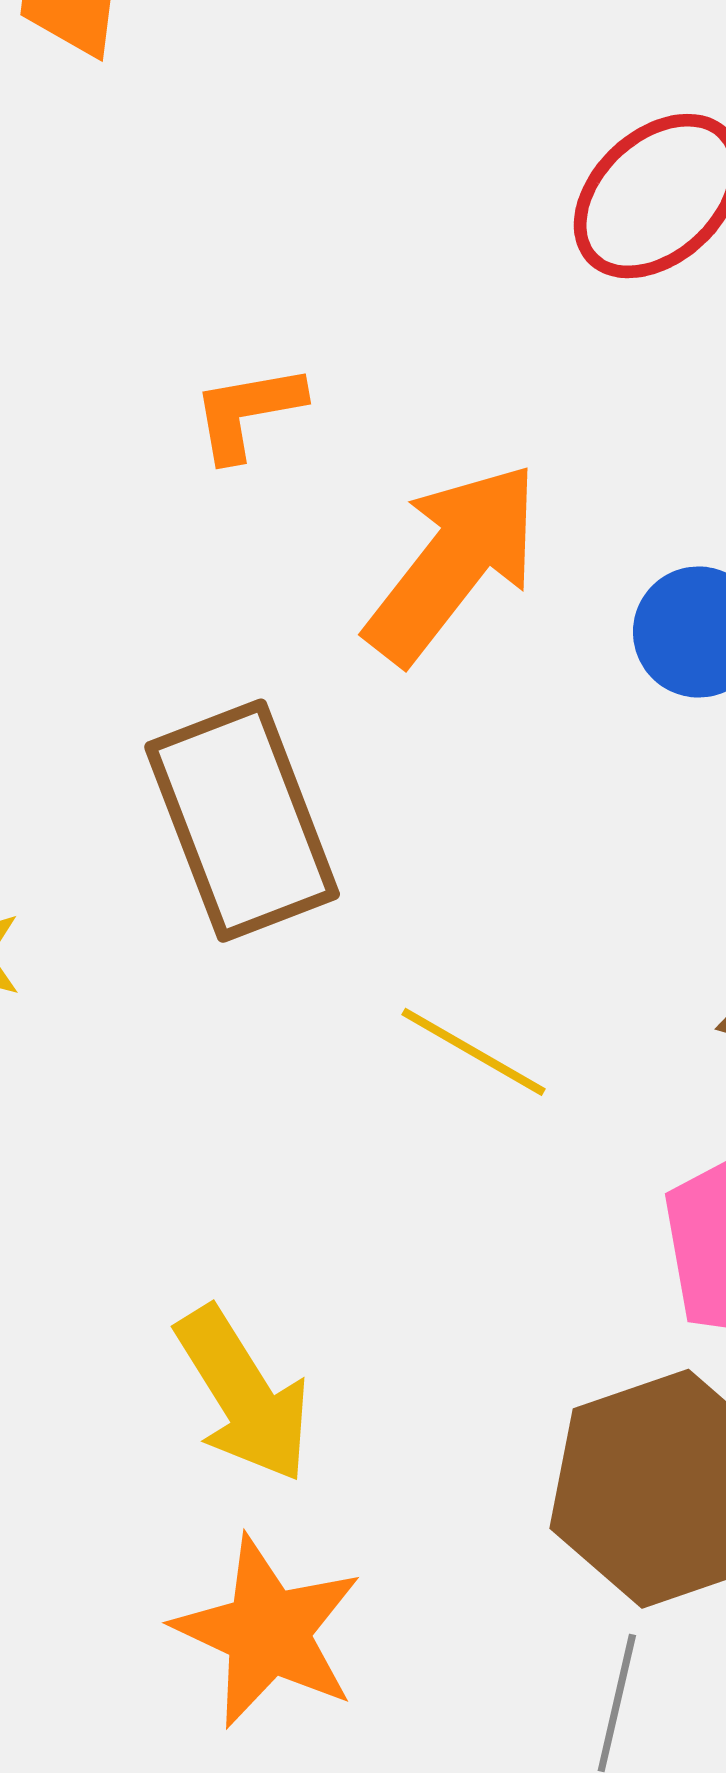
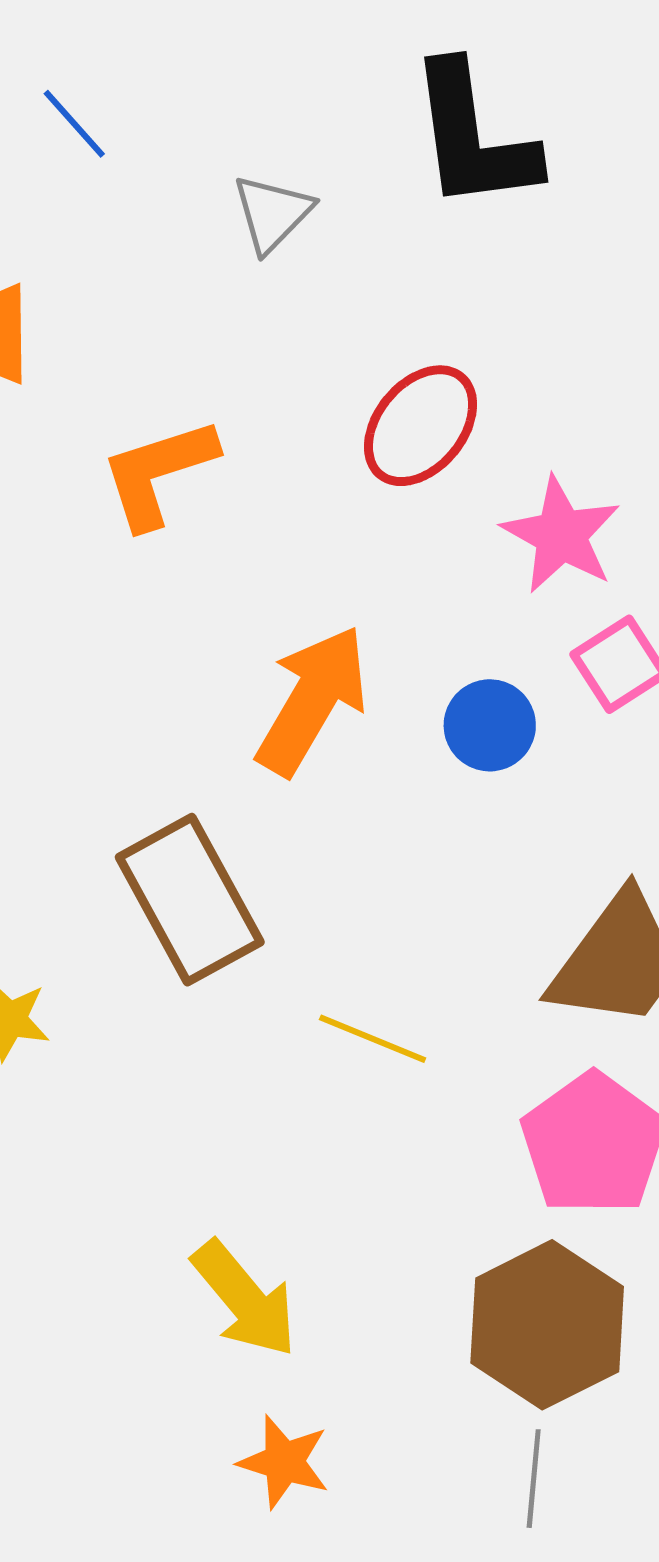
orange L-shape: (248, 412) -> (158, 473), moved, size x1.5
orange star: (268, 1632) -> (284, 1462), size x0.7

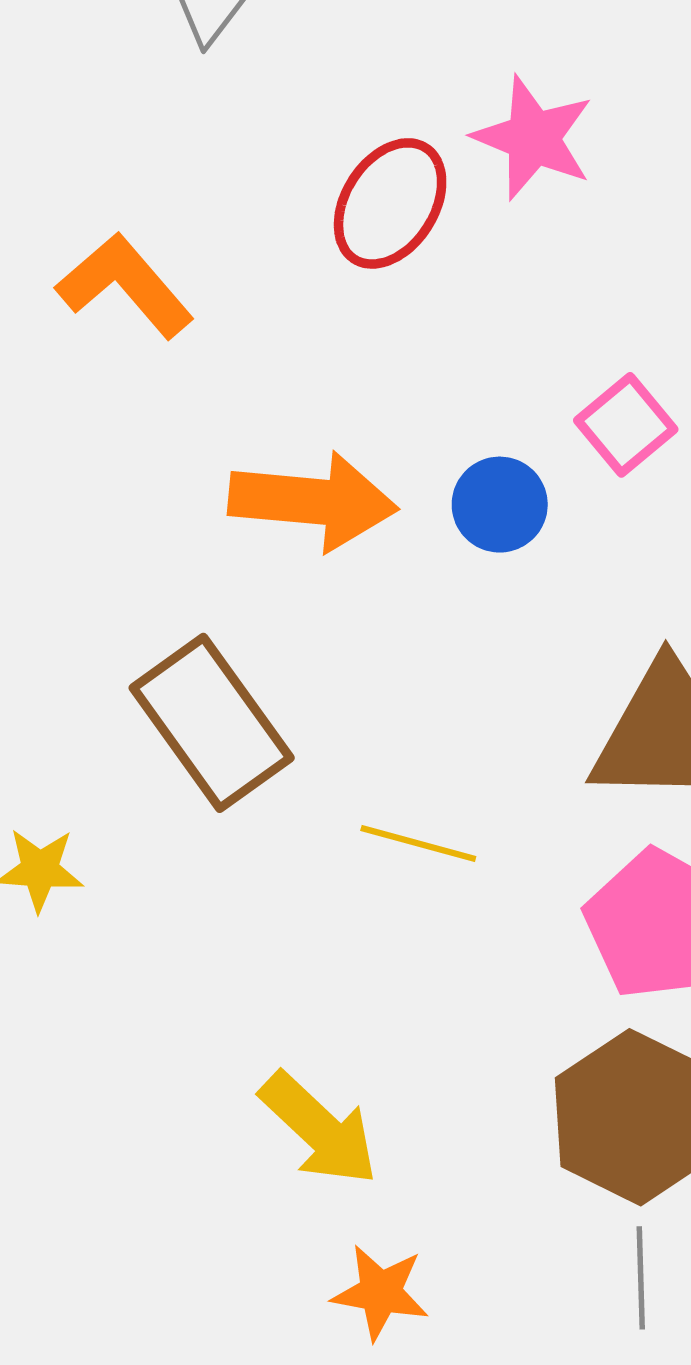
orange L-shape: (158, 473) -> (125, 285), turned 74
pink star: (561, 535) -> (533, 138), moved
orange arrow: (312, 700) -> (313, 501), turned 72

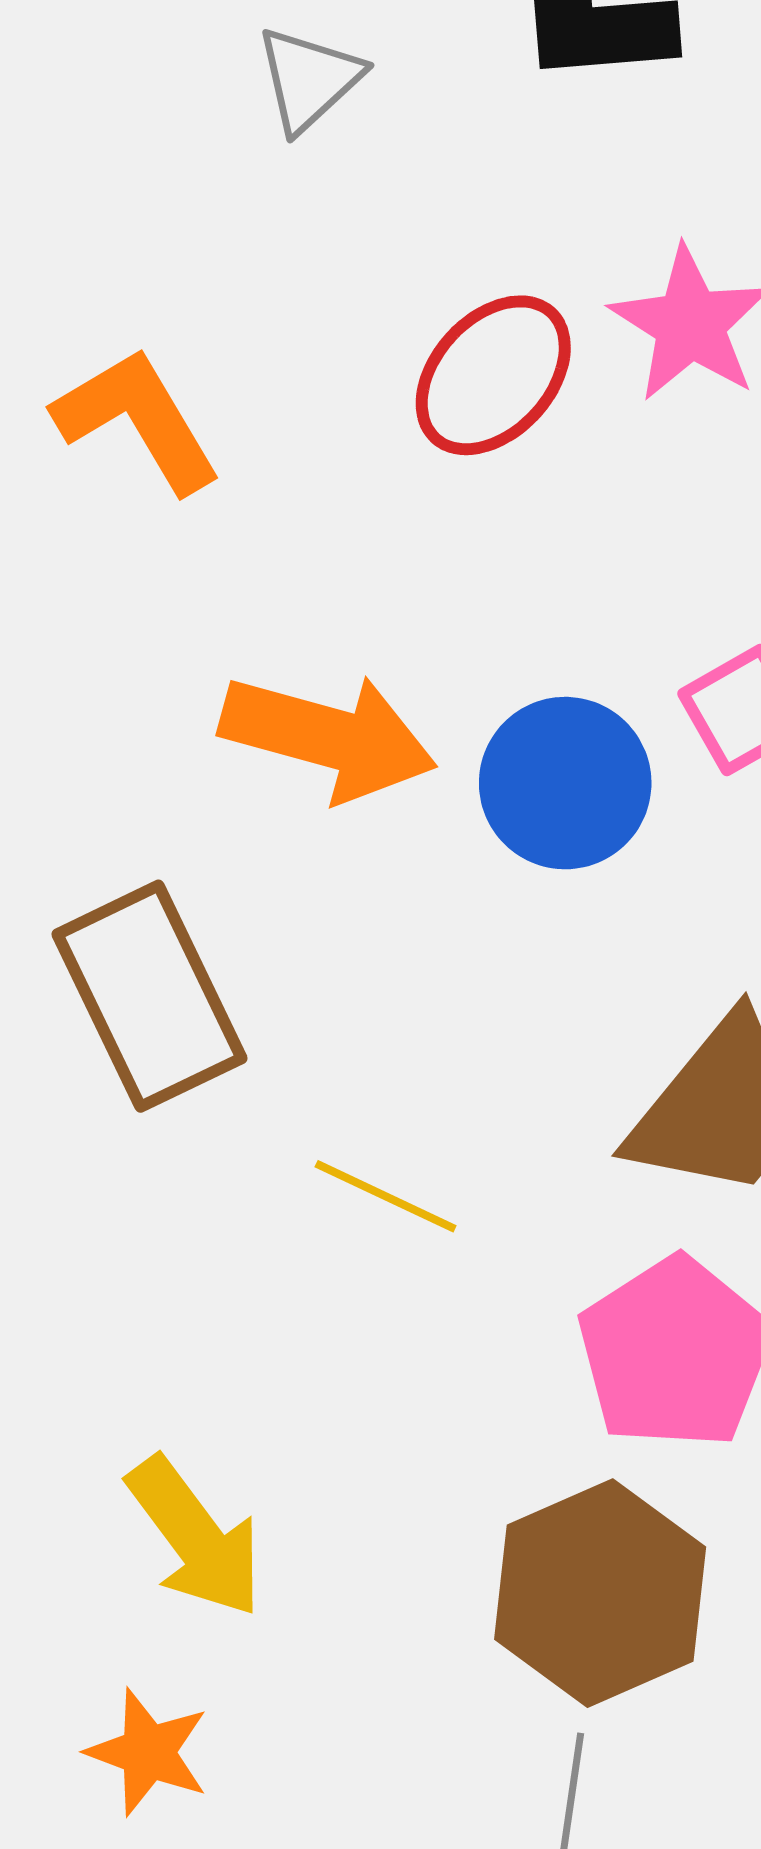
blue circle: (500, 505) -> (565, 783), size x1.4
orange star: (380, 1292) -> (148, 1752), moved

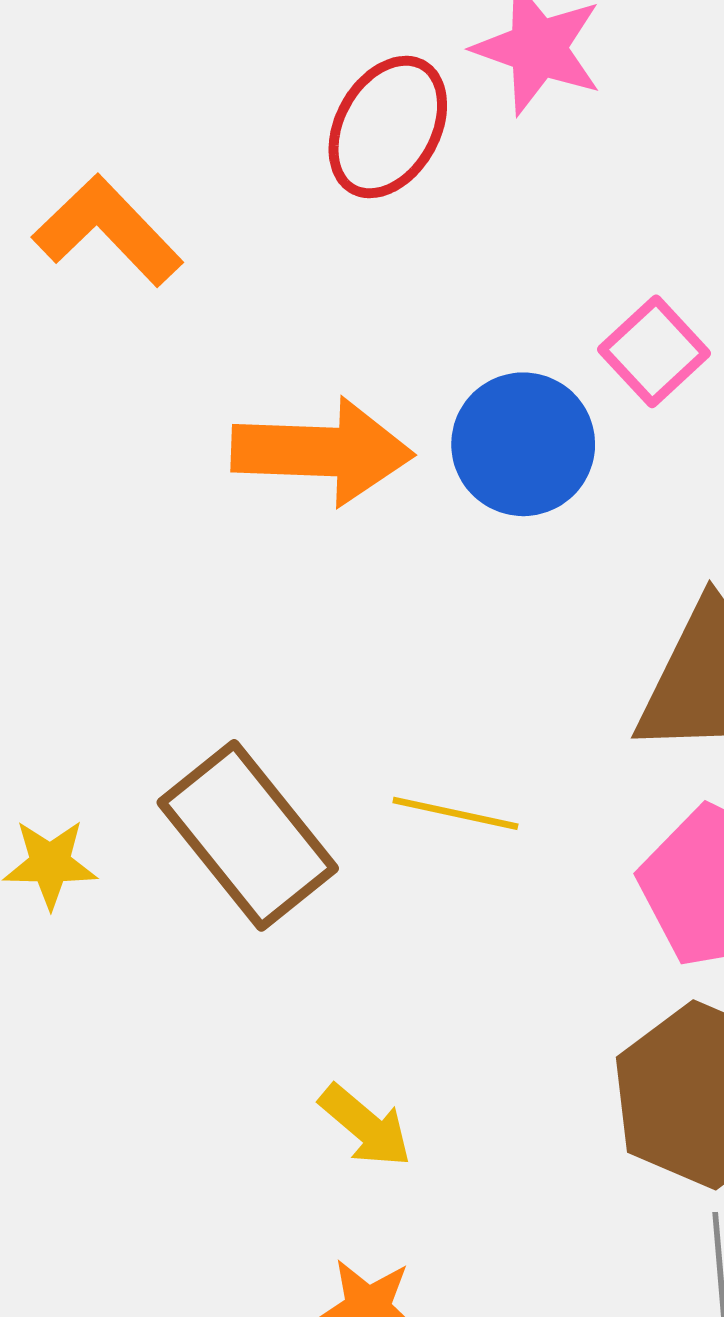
brown rectangle: (150, 996) -> (248, 835), moved
yellow arrow: (195, 1537) -> (365, 1126), size x0.7

